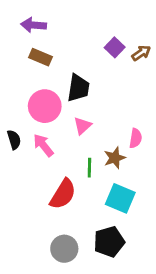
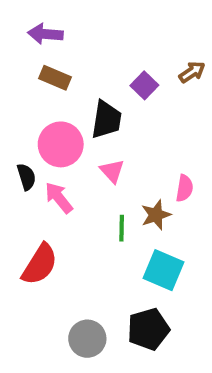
purple square: (115, 47) -> (144, 85), moved
pink triangle: (82, 126) -> (112, 171), turned -30
black semicircle: (14, 140) -> (26, 177), moved
red semicircle: (63, 194) -> (40, 264), moved

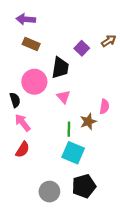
pink arrow: (59, 198) -> (23, 123), moved
red semicircle: (40, 264) -> (23, 150), size x0.7
cyan square: (164, 270) -> (73, 153), moved

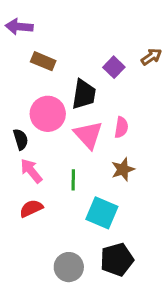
purple arrow: (26, 19) -> (19, 27), moved
pink triangle: (63, 97) -> (88, 135), size x1.5
pink semicircle: (104, 106) -> (121, 127), moved
green line: (69, 129) -> (73, 180), moved
red semicircle: (23, 150) -> (31, 208), turned -147

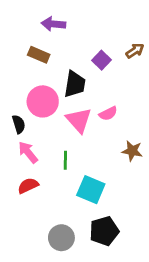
purple arrow: (19, 27) -> (53, 24), moved
pink semicircle: (121, 127) -> (108, 114), turned 54
brown star: (123, 169) -> (132, 151), moved, turned 30

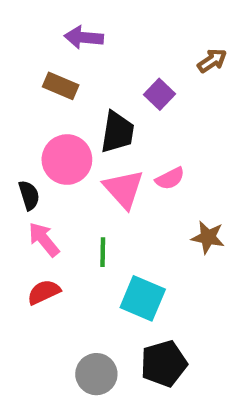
brown arrow: (135, 51) -> (212, 61), moved

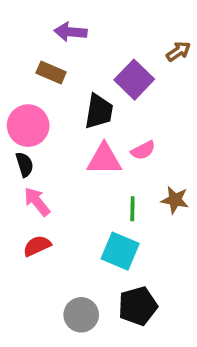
purple square: (159, 94) -> (134, 80), size x1.5
pink circle: (67, 160) -> (28, 126), moved
pink triangle: (124, 189) -> (104, 159), turned -48
green line: (103, 252) -> (132, 209), moved

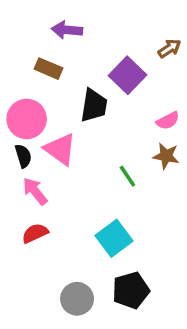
pink semicircle: (143, 150) -> (168, 121), moved
pink triangle: (104, 159) -> (60, 149), moved, turned 36
brown star: (175, 200) -> (166, 156), moved
green line: (132, 209) -> (127, 176), moved, turned -35
cyan square: (120, 251) -> (114, 238), turned 30

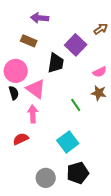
pink arrow: (35, 191) -> (33, 114), moved, turned 36

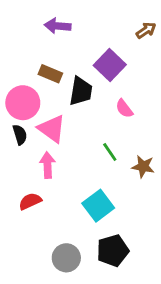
brown arrow: (101, 29) -> (146, 30), moved
brown rectangle: (29, 41) -> (50, 74), moved
pink semicircle: (100, 72) -> (124, 109), moved, turned 80
brown star: (99, 93) -> (143, 166), moved

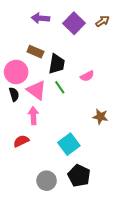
purple square: (110, 65) -> (74, 23), moved
pink semicircle: (124, 109) -> (87, 76), turned -80
green line: (110, 152) -> (60, 87), moved
black pentagon: (113, 251) -> (79, 176), turned -30

